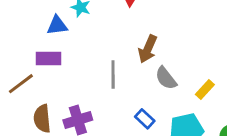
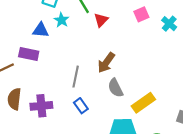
yellow rectangle: (205, 89) -> (143, 103), size x1.5
blue rectangle: (145, 119) -> (81, 106), moved

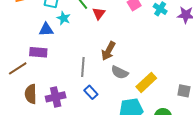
gray semicircle: (115, 88) -> (120, 72), turned -30

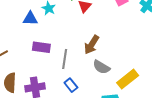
purple rectangle: (38, 52) -> (41, 47), moved

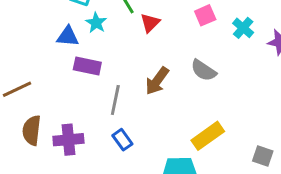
purple rectangle: (41, 47) -> (87, 66), moved
gray semicircle: (101, 67) -> (204, 70), moved

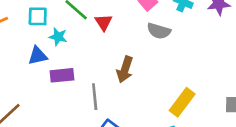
gray semicircle: (204, 70) -> (159, 31), moved

